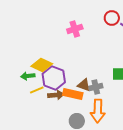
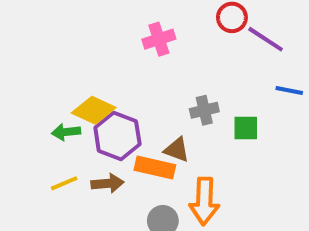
gray cross: (96, 87) -> (204, 110), moved
yellow line: (37, 90) -> (64, 183), moved
brown arrow: (56, 95) -> (108, 183), moved

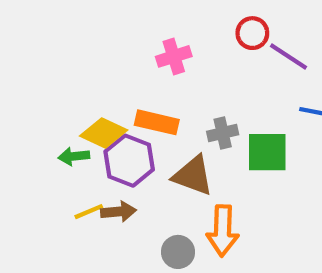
green square: (246, 128) -> (267, 152), size x1.5
brown triangle: (177, 150) -> (193, 175), size x1.5
orange rectangle: (155, 168) -> (157, 122), moved
yellow line: (64, 183) -> (89, 212), moved

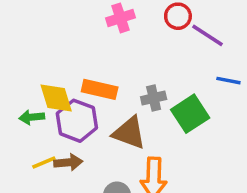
pink cross: (174, 56) -> (120, 18), moved
yellow diamond: (104, 133) -> (56, 98), turned 48
green square: (267, 152) -> (190, 114), turned -33

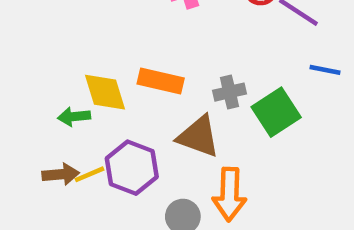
purple hexagon: (77, 121) -> (132, 168), moved
brown arrow: (68, 162) -> (61, 174), moved

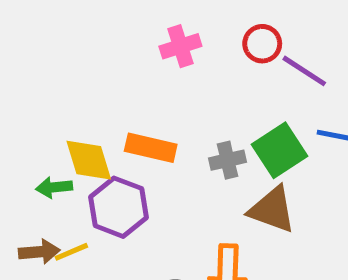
green square: (276, 112) -> (280, 150), moved
brown triangle: (198, 137) -> (272, 210), moved
purple hexagon: (132, 168) -> (119, 207), moved

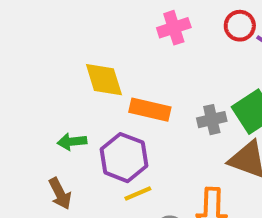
yellow diamond: (89, 160) -> (104, 80), moved
brown arrow: (39, 252) -> (60, 194), turned 68
yellow line: (71, 252) -> (138, 194), moved

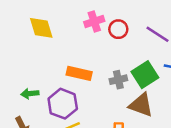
red circle: (240, 26) -> (118, 29), moved
yellow diamond: (104, 80) -> (41, 28), moved

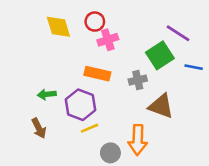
pink cross: (94, 22) -> (108, 40), moved
red circle: (118, 29) -> (95, 22), moved
green square: (145, 75) -> (160, 55), moved

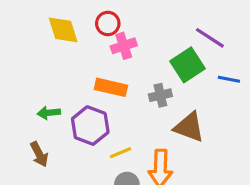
yellow line: (90, 128) -> (121, 153), moved

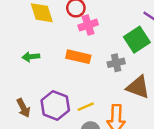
green arrow: (49, 113) -> (31, 57), moved
purple hexagon: (90, 126) -> (55, 105), moved

